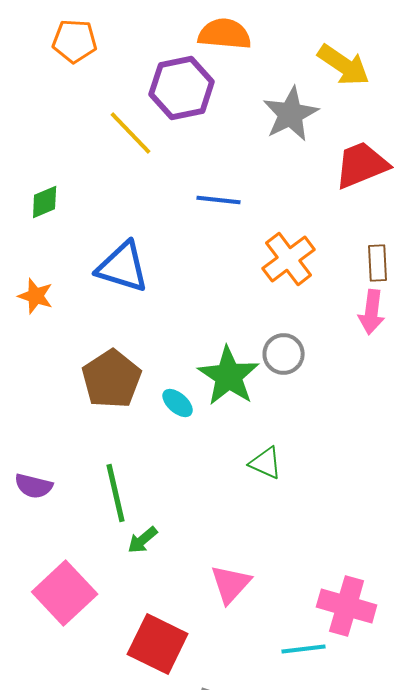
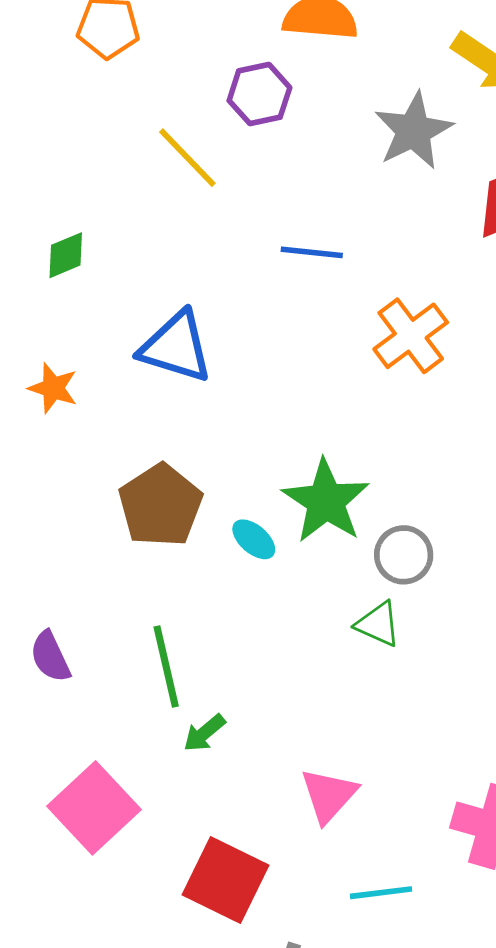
purple hexagon: (182, 88) -> (259, 94), size x0.7
gray circle: (284, 354) -> (404, 555), moved
purple semicircle: (34, 486) -> (50, 657), turned 51
cyan line: (304, 649) -> (381, 893), moved

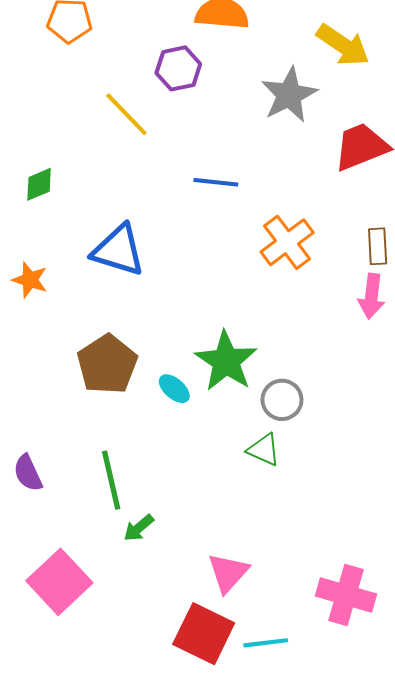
red square: (225, 880) -> (204, 634), moved

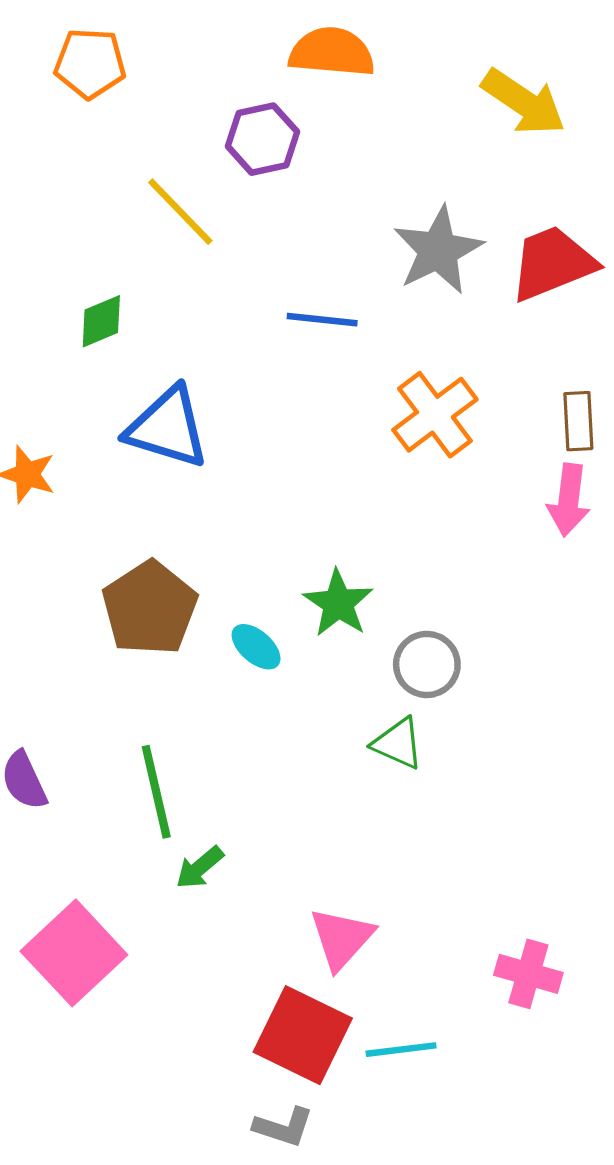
gray star: (289, 95) -> (438, 250), moved
green diamond: (39, 184) -> (101, 321), moved
green star: (226, 361) -> (338, 603), size x0.7
pink cross: (346, 595) -> (528, 974), size x0.7

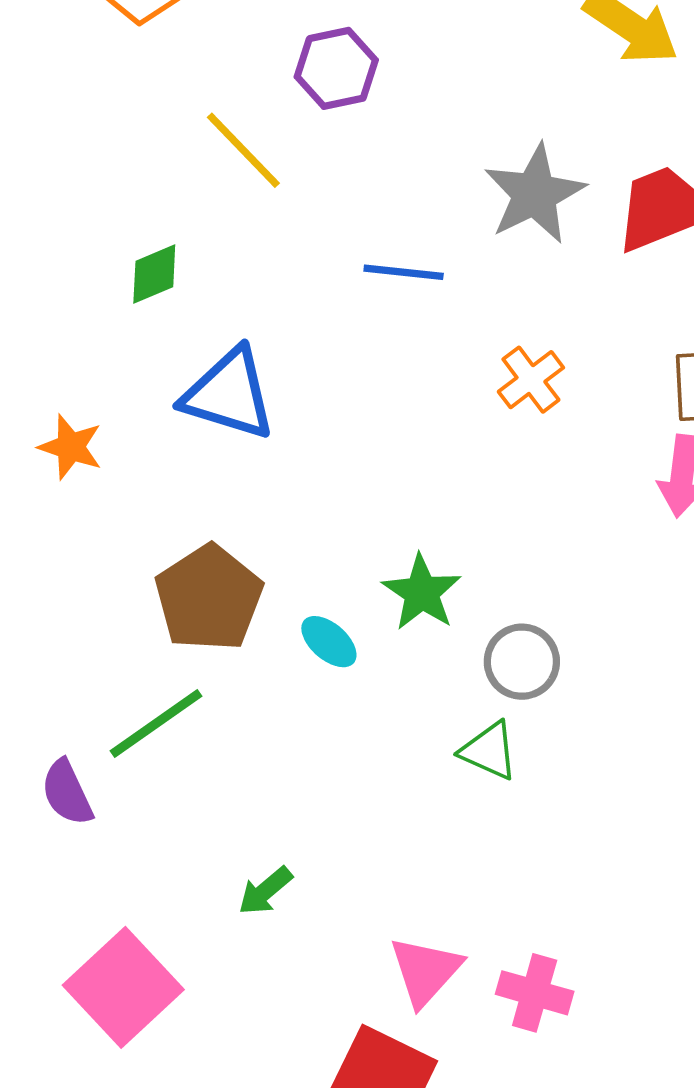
orange cross: (435, 415) -> (531, 380), size x0.7
green line: (156, 792) -> (156, 724), moved, turned 68
pink cross: (528, 974) -> (535, 993), moved

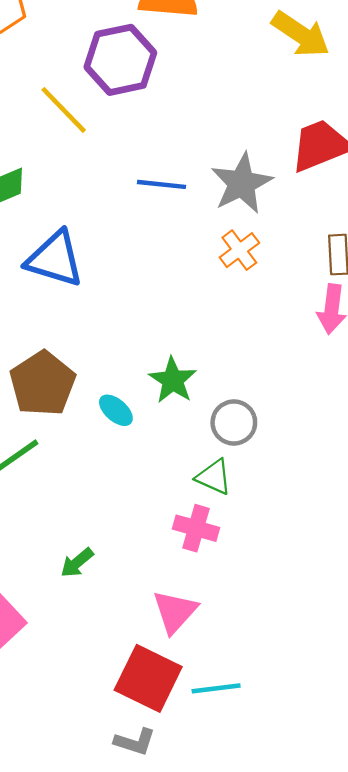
purple hexagon: (336, 68) -> (120, 60), size x1.4
gray star: (535, 194) -> (242, 183), moved
pink cross: (535, 993) -> (196, 528), moved

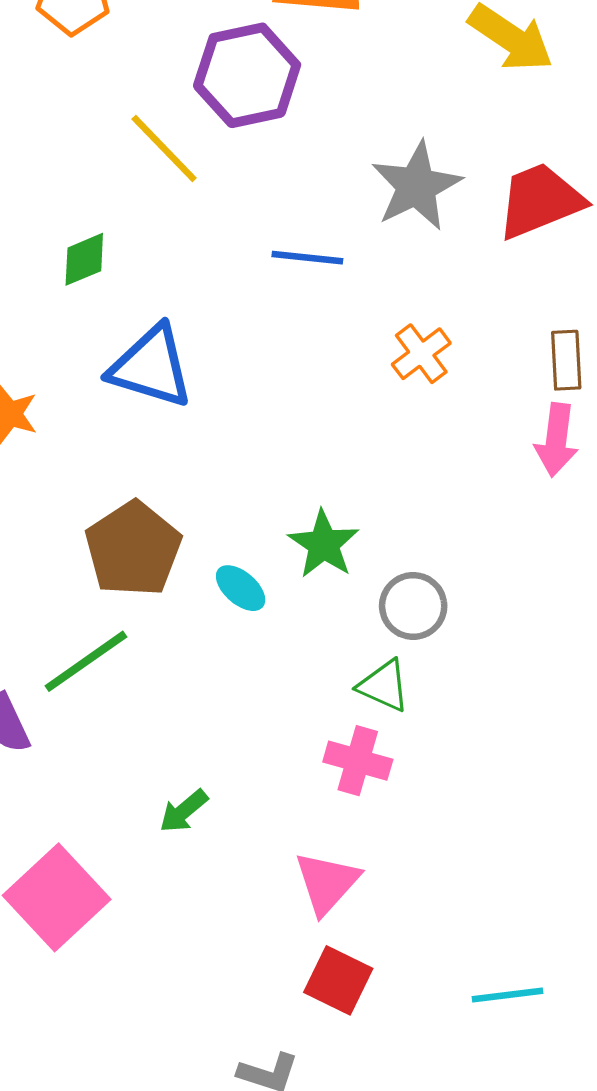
gray star: (242, 183) -> (416, 186), moved
red square: (148, 678) -> (338, 980), moved, size x0.7
cyan line: (216, 688) -> (508, 995), moved

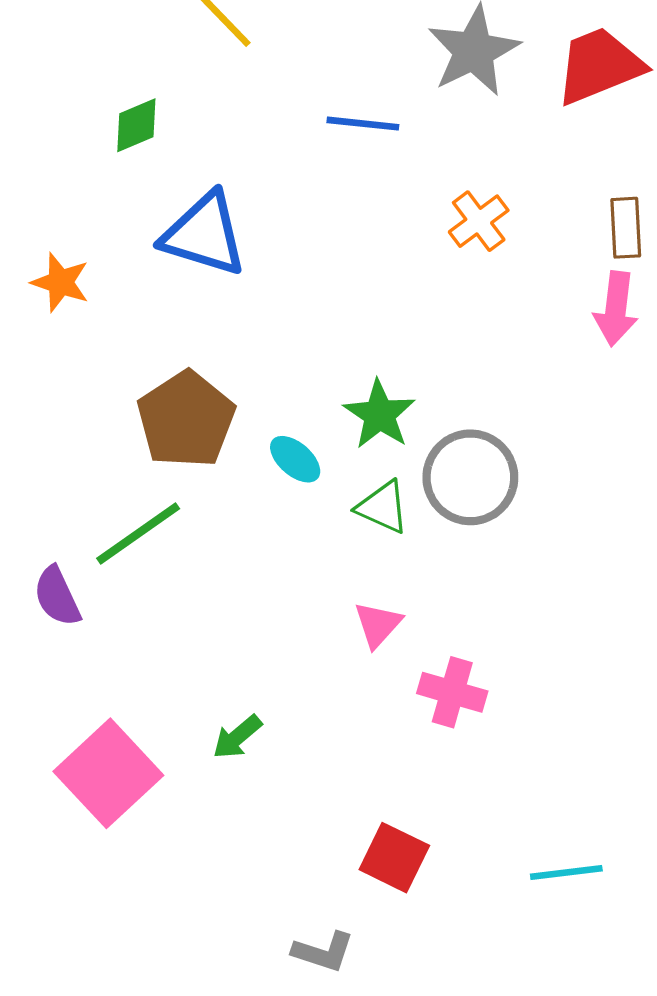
gray circle: (413, 606) -> (470, 477), size x1.4
green triangle: (384, 686) -> (383, 507), moved
pink cross: (358, 761) -> (452, 692), moved
green arrow: (184, 811) -> (237, 737), moved
pink triangle: (327, 883) -> (378, 625), moved, size x0.7

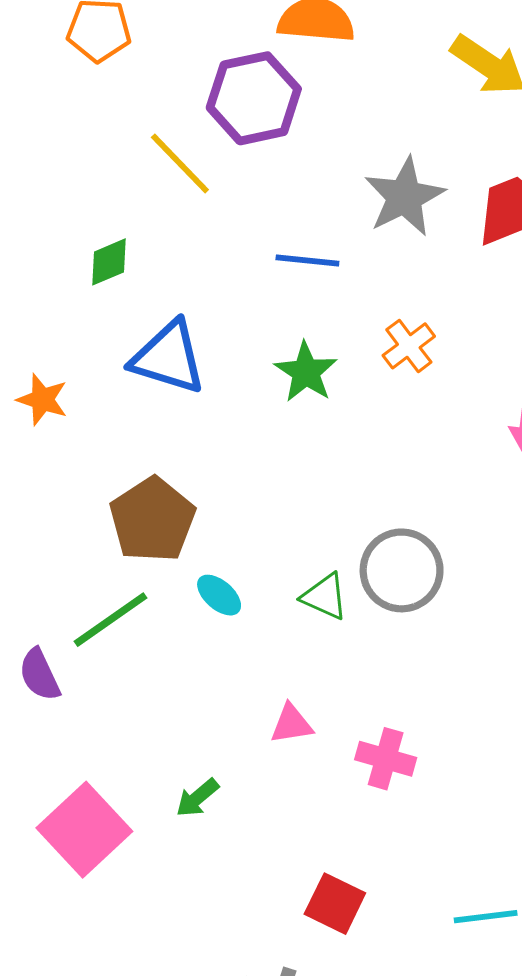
green star: (379, 415) -> (306, 372), moved
cyan ellipse: (295, 459) -> (219, 595), moved
pink triangle: (378, 625) -> (291, 724), moved, turned 39

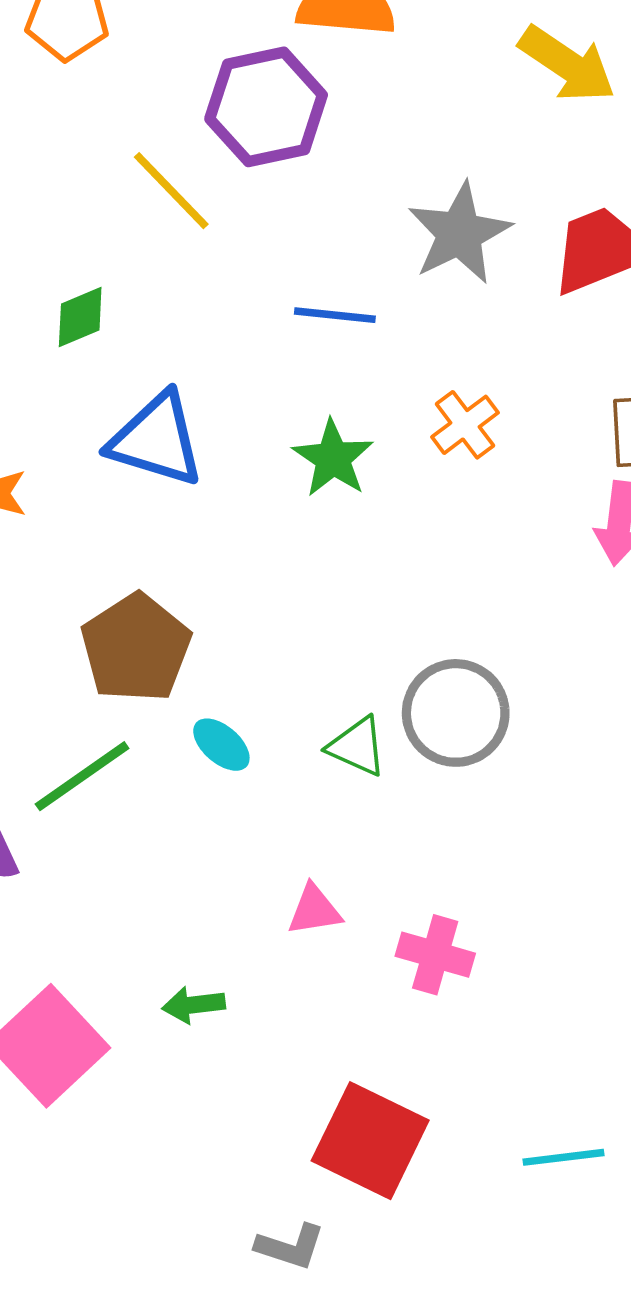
green arrow: (197, 798) -> (194, 1005), turned 33
red square: (335, 904) -> (370, 1141), size x1.5

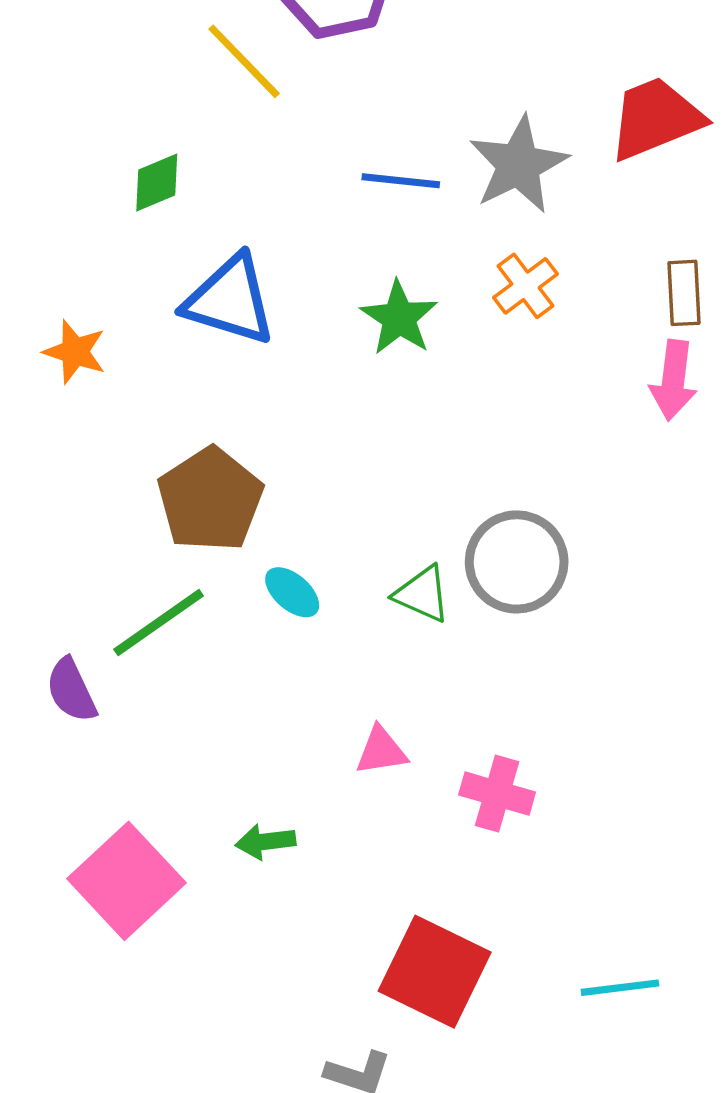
gray star: (459, 233) -> (518, 165), moved

